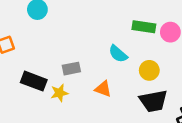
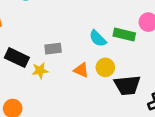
green rectangle: (144, 27) -> (124, 34), moved
yellow circle: (149, 70) -> (105, 67), moved

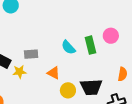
green rectangle: (124, 34) -> (90, 45), turned 60
yellow circle: (105, 67) -> (68, 90), moved

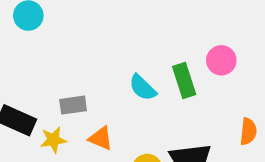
orange triangle: (54, 73) -> (101, 138), moved

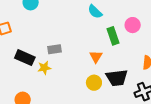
cyan semicircle: (143, 88) -> (95, 12), moved
orange triangle: (101, 138) -> (96, 57), moved, turned 40

